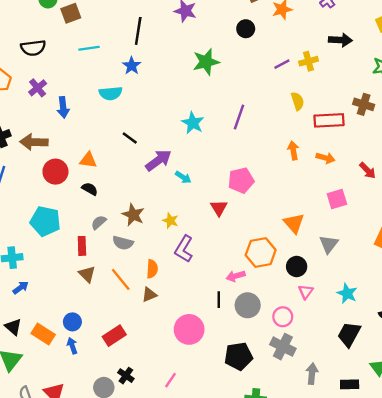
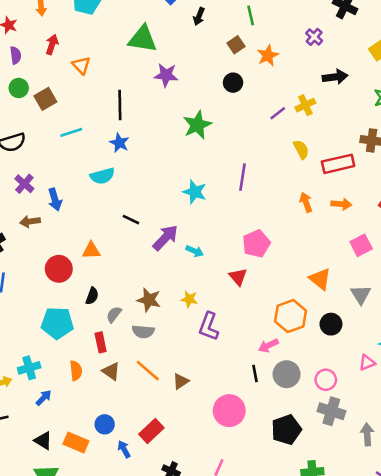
brown arrow: (34, 142) -> (30, 221), moved, size x0.7
black semicircle: (90, 189) -> (92, 296), moved, turned 91
orange semicircle: (152, 269) -> (76, 371), moved
pink triangle: (306, 292) -> (367, 363), moved, turned 42
blue arrow: (72, 346) -> (124, 449), moved

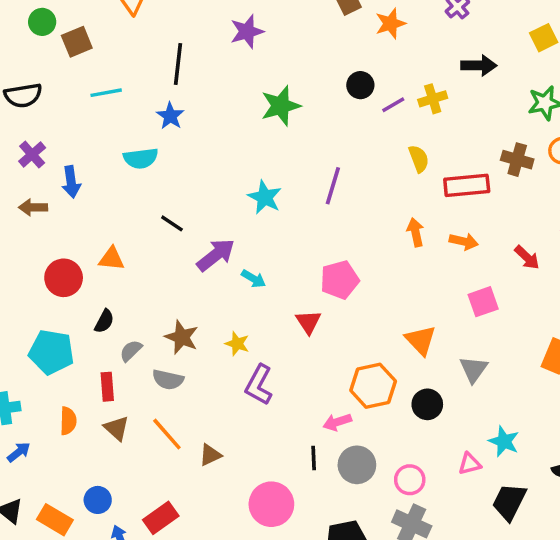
purple star: (166, 75) -> (247, 32), turned -30
black circle: (233, 83) -> (360, 85), moved

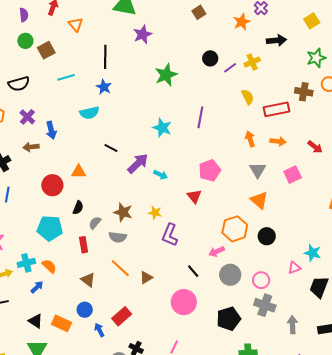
orange star: (390, 23) -> (242, 22), moved
gray triangle: (474, 369) -> (258, 170), moved
orange semicircle: (68, 421) -> (49, 266), moved, turned -42
brown triangle: (117, 428) -> (88, 280), moved
black line: (314, 458) -> (193, 271), moved, turned -32

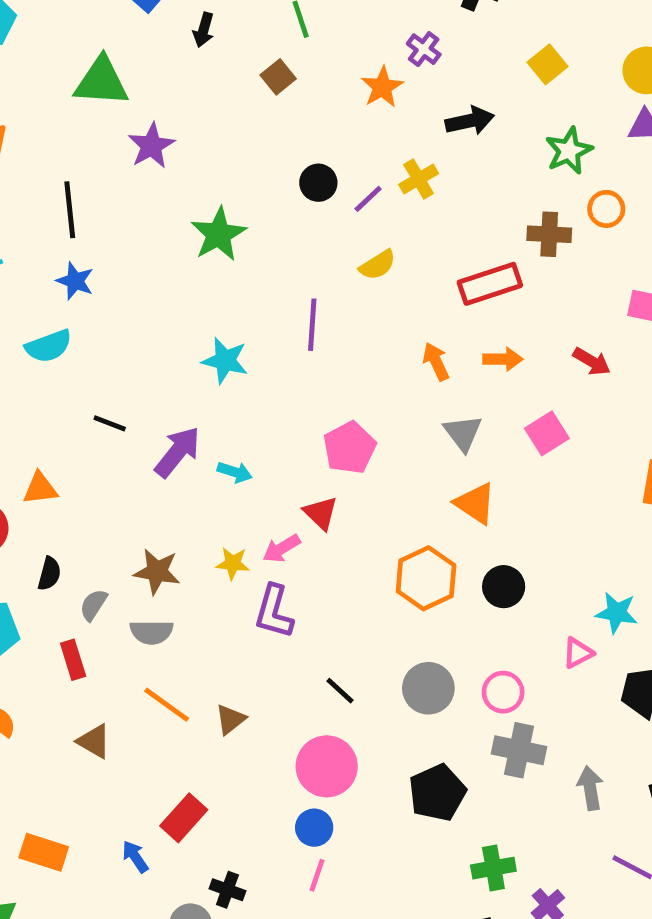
yellow semicircle: (248, 97) -> (378, 265), moved, turned 91
pink arrow: (217, 252) -> (281, 548), moved
blue circle: (85, 310) -> (314, 828), moved

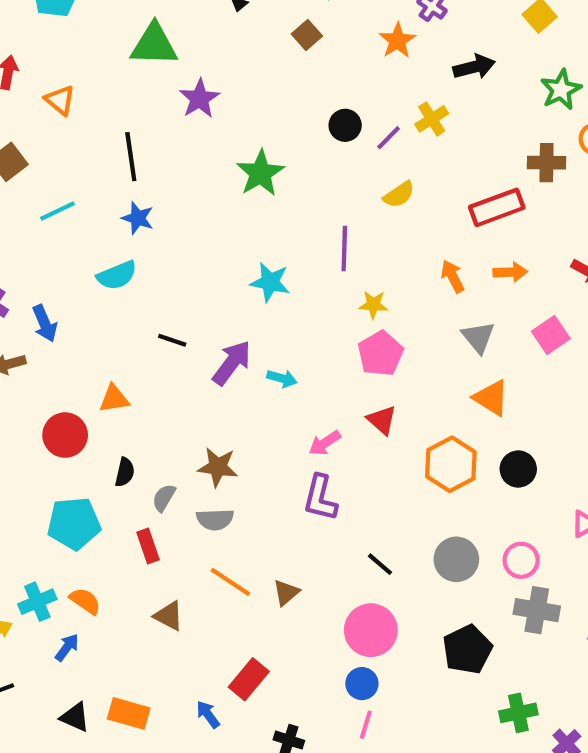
red triangle: (321, 513) -> (382, 420), moved
yellow star: (233, 563) -> (373, 305), moved

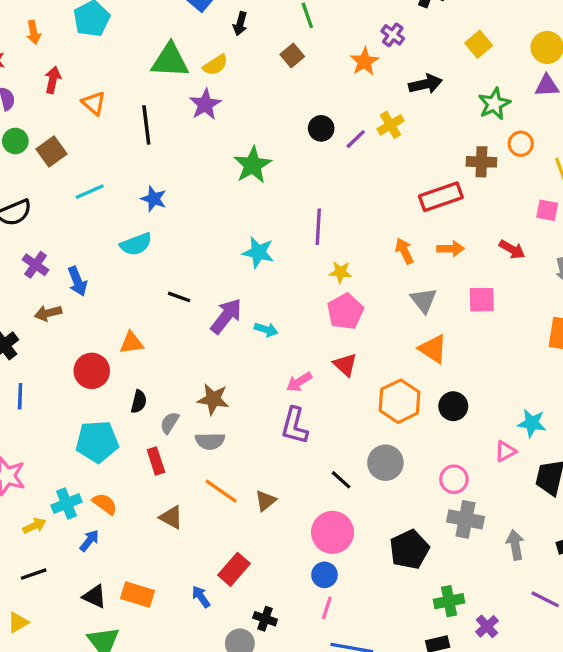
black line: (131, 157) -> (146, 125), moved
yellow semicircle: (399, 195) -> (215, 65), moved
pink square: (551, 335) -> (482, 300), turned 32
gray circle: (456, 559) -> (385, 463), moved

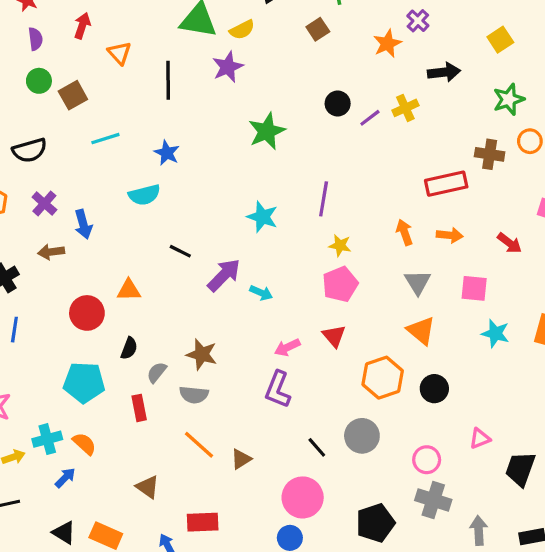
cyan star: (532, 423) -> (495, 333), moved
brown triangle: (171, 517) -> (148, 487), moved
red rectangle: (234, 569) -> (203, 522), turned 40

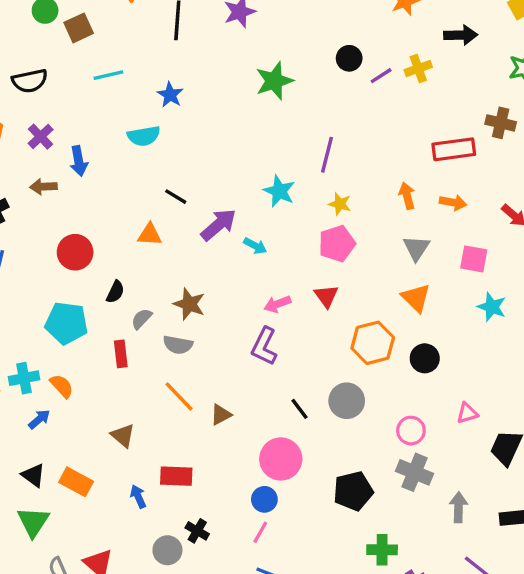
cyan star: (262, 217) -> (279, 191), moved
orange triangle: (129, 290) -> (150, 235), moved

